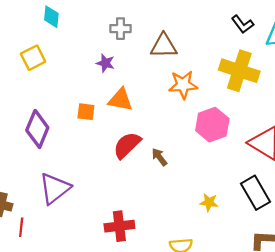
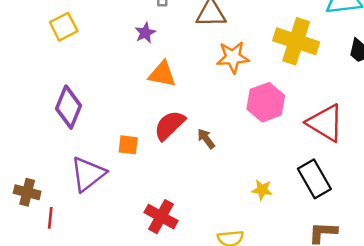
purple star: (105, 63) -> (145, 33), turned 30
orange square: (86, 112) -> (128, 145), moved
red cross: (119, 226) -> (161, 217), turned 36

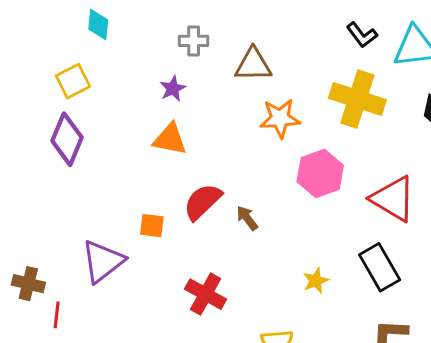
orange triangle: (162, 74) -> (170, 139), moved
purple diamond: (69, 107) -> (67, 139), moved
yellow star: (262, 190) -> (316, 281), turned -30
red cross: (161, 217) -> (206, 294), moved

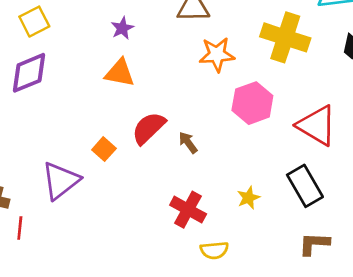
purple diamond: (67, 139) -> (29, 73), turned 45
orange square: (152, 226) -> (104, 149), turned 35
red cross: (206, 294) -> (188, 210), moved

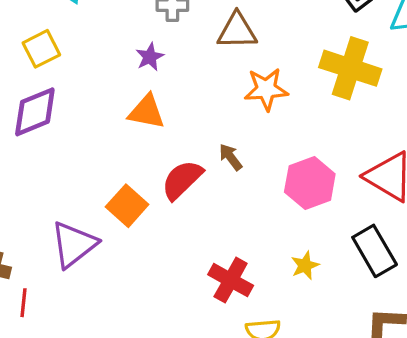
pink hexagon: (252, 103) -> (310, 183), moved
brown arrow: (188, 143) -> (231, 157), moved
orange square: (104, 149) -> (127, 206), size x1.4

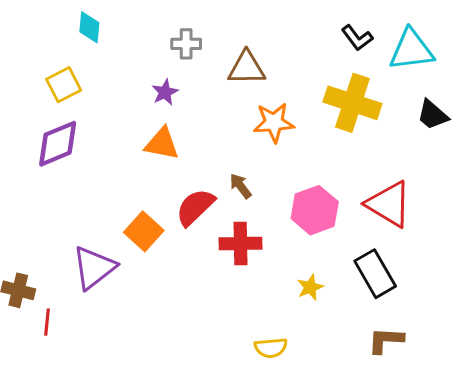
red cross: (231, 280) -> (241, 243), moved, turned -30

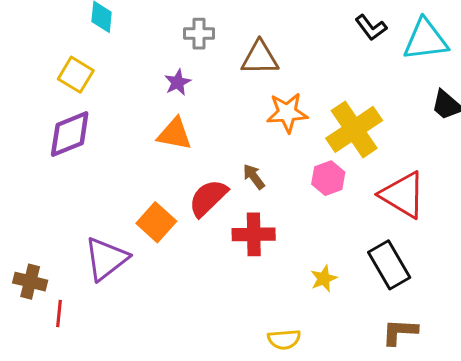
yellow square: (64, 85) -> (76, 75), turned -32
yellow cross: (352, 103) -> (354, 129), moved, turned 38
pink hexagon: (315, 210) -> (328, 178), moved, size x0.7

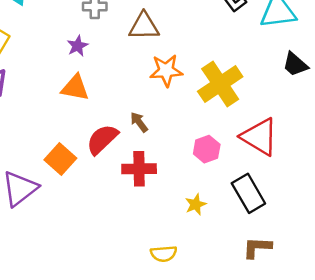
pink hexagon: (328, 178) -> (207, 149), moved

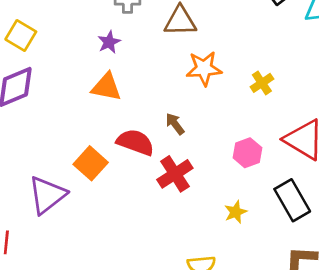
yellow cross: (220, 84) -> (262, 83), size x0.5
red semicircle: (102, 139) -> (135, 142), turned 64
red cross: (139, 169) -> (175, 174), turned -32

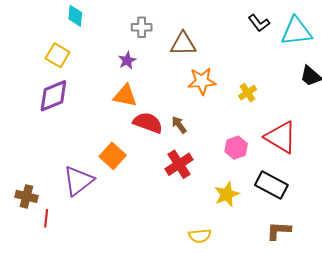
red semicircle: (135, 142) -> (148, 123), moved
black rectangle: (292, 200) -> (271, 185), turned -32
yellow star: (236, 212) -> (227, 194), size x1.4

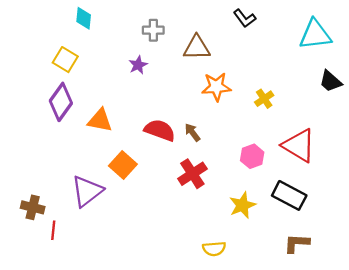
black L-shape: (259, 23) -> (245, 18), moved
purple diamond: (53, 96) -> (61, 102), turned -32
orange triangle: (125, 96) -> (100, 120), moved

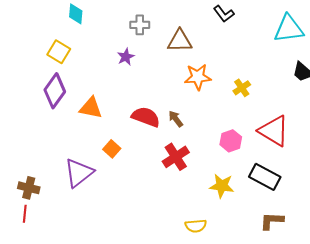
orange square: (123, 165) -> (112, 149), size x0.7
yellow star: (242, 205) -> (222, 186), turned 30
red line: (53, 230) -> (25, 214), moved

